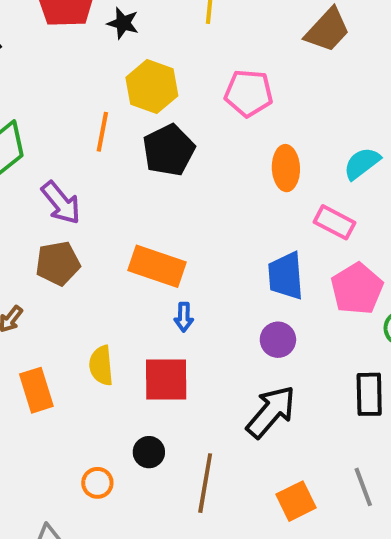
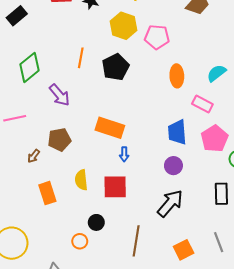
yellow hexagon: (152, 87) -> (124, 26), moved
brown pentagon: (58, 263) -> (59, 140), moved
black circle: (149, 452) -> (96, 222), moved

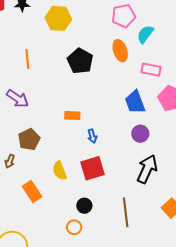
pink pentagon: (157, 37) -> (124, 16), moved
black pentagon: (115, 67) -> (80, 61), moved
cyan semicircle: (216, 73) -> (145, 34), moved
orange rectangle: (110, 128) -> (72, 115), size x0.6

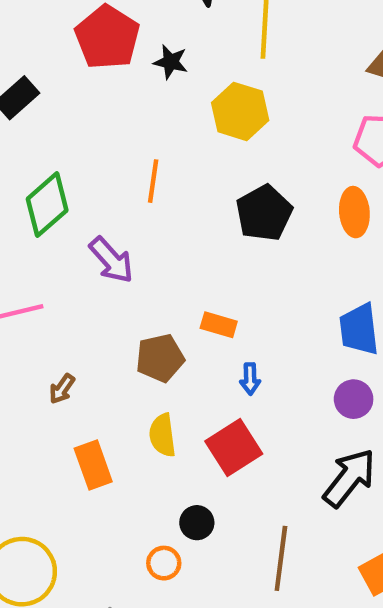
brown pentagon: (29, 139) -> (160, 358), moved
red square: (92, 168) -> (234, 447), turned -30

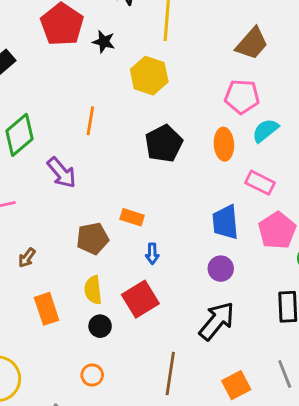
black circle: (197, 523) -> (100, 326), moved

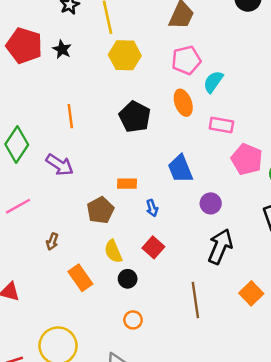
black star: (104, 42) -> (62, 49), turned 30
yellow hexagon: (149, 76) -> (125, 55), moved
blue trapezoid: (225, 222) -> (180, 169), moved
red square: (140, 299) -> (153, 247), size x0.7

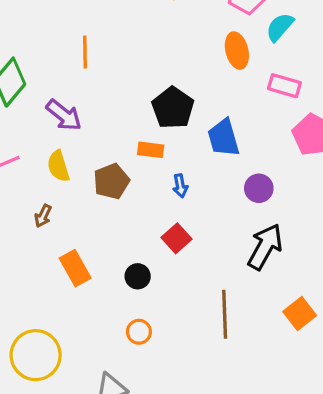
black pentagon: (135, 117) -> (173, 108), moved
yellow semicircle: (113, 251) -> (58, 166), moved

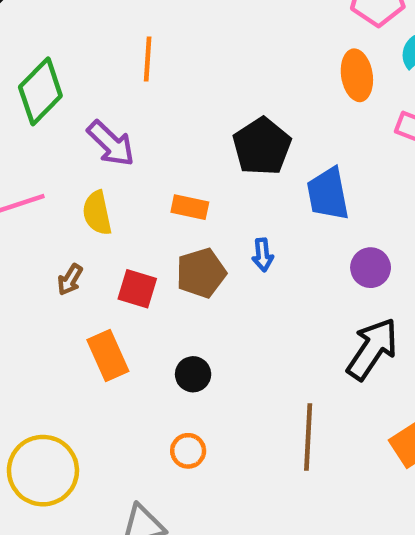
orange rectangle: (151, 150) -> (190, 207), moved
brown pentagon: (111, 181) -> (201, 273), moved
red square: (176, 238) -> (137, 289), moved, turned -36

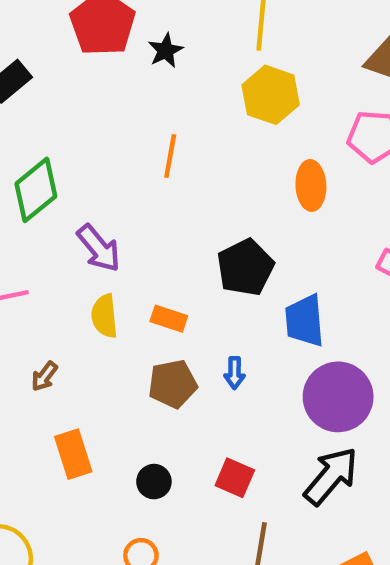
orange line: (148, 59) -> (170, 156), moved
orange ellipse: (357, 75) -> (311, 185), moved
yellow semicircle: (97, 213) -> (105, 316), moved
purple circle: (371, 268) -> (338, 397), size x1.8
red square: (137, 289) -> (235, 478), moved

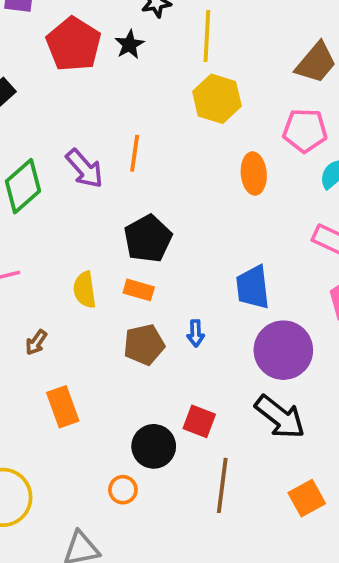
black star: (166, 51) -> (129, 45), moved
purple arrow: (99, 248) -> (85, 168), moved
black pentagon: (245, 267) -> (148, 239), moved
black arrow: (331, 476) -> (280, 417), turned 90
black circle: (154, 482) -> (154, 446), moved, size x1.5

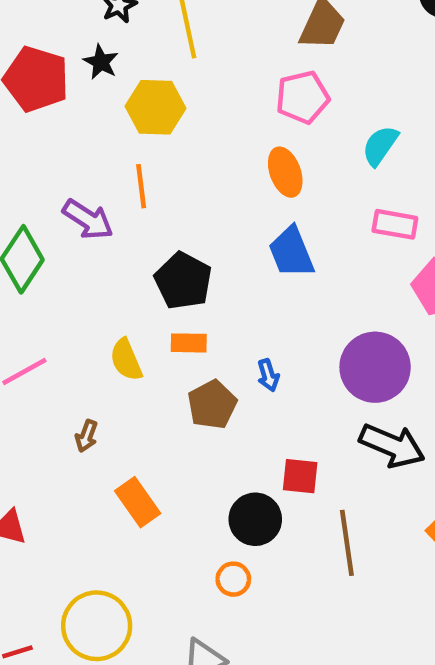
yellow hexagon: (217, 99) -> (155, 107), moved
pink pentagon: (305, 130) -> (303, 97), moved
blue trapezoid: (253, 287) -> (291, 252), moved

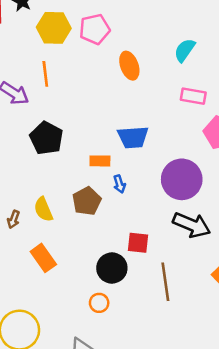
pink pentagon: (303, 97) -> (95, 29), moved
blue trapezoid: (291, 252) -> (133, 137), moved, turned -72
black pentagon: (183, 281) -> (46, 138), moved
orange rectangle: (189, 343) -> (100, 161), moved
yellow semicircle: (126, 360) -> (43, 209), moved

